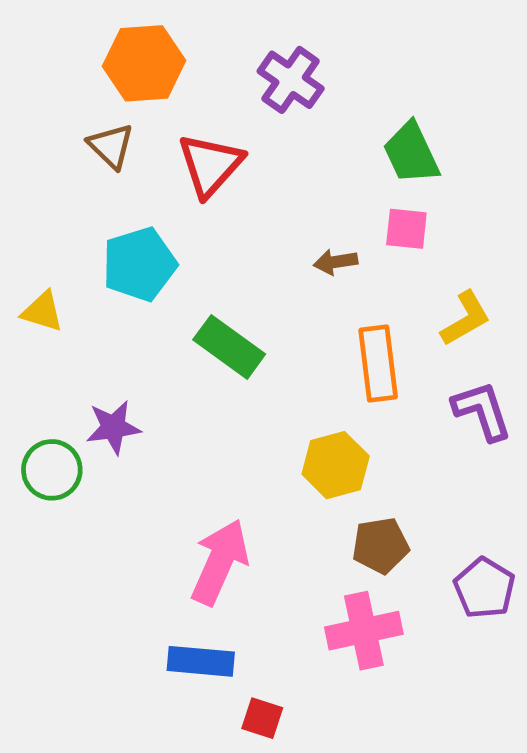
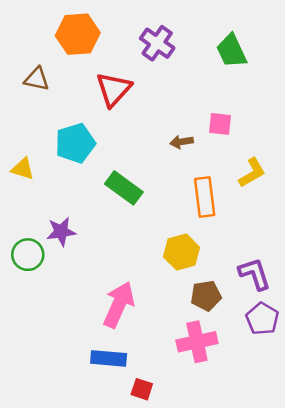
brown triangle: (111, 146) -> (37, 79), moved, turned -32
green trapezoid: (411, 153) -> (232, 51), moved
purple L-shape: (482, 411) -> (255, 274), moved

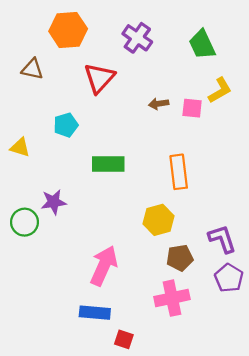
brown arrow: (182, 142) -> (159, 104), moved
cyan pentagon: (75, 143) -> (66, 125), size x0.7
yellow L-shape: (252, 173) -> (220, 90), moved
green rectangle: (124, 188) -> (108, 164), turned -36

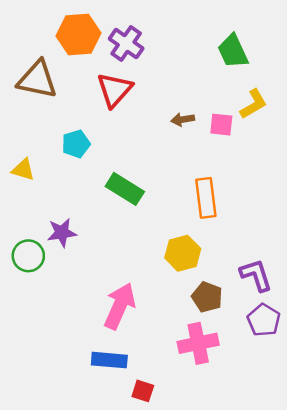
purple cross: (137, 38) -> (126, 44), moved
brown triangle: (32, 69) -> (37, 80), size x1.6
green rectangle: (108, 164) -> (125, 189), turned 32
brown pentagon: (180, 258) -> (207, 297), turned 30

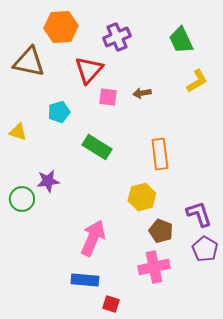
purple cross: (126, 44) -> (117, 37), moved, turned 32
pink square: (221, 125) -> (108, 97), moved

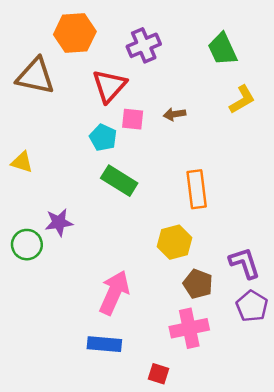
cyan pentagon: (59, 112) -> (103, 138), moved, turned -30
red square: (111, 304) -> (158, 374), moved

